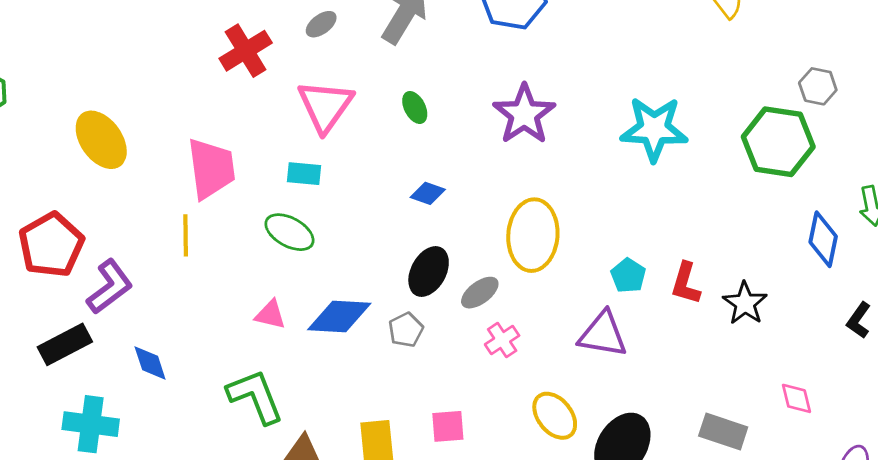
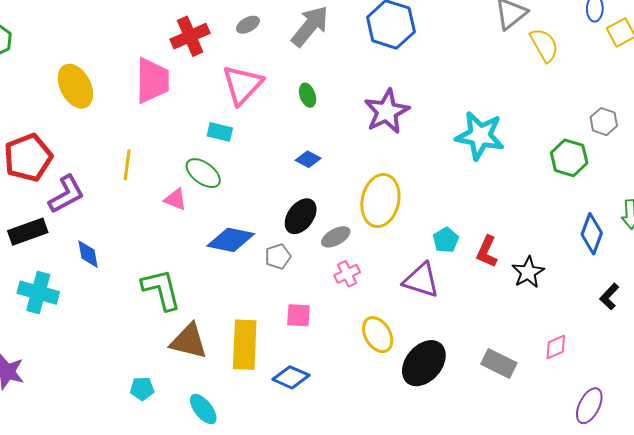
green hexagon: (778, 142) -> (569, 158), size x0.7
pink trapezoid: (211, 168) -> (152, 81), moved
pink triangle: (270, 315) -> (175, 199), moved
pink diamond: (796, 398) -> (556, 347), turned 72
pink square: (448, 426) -> (298, 315), moved

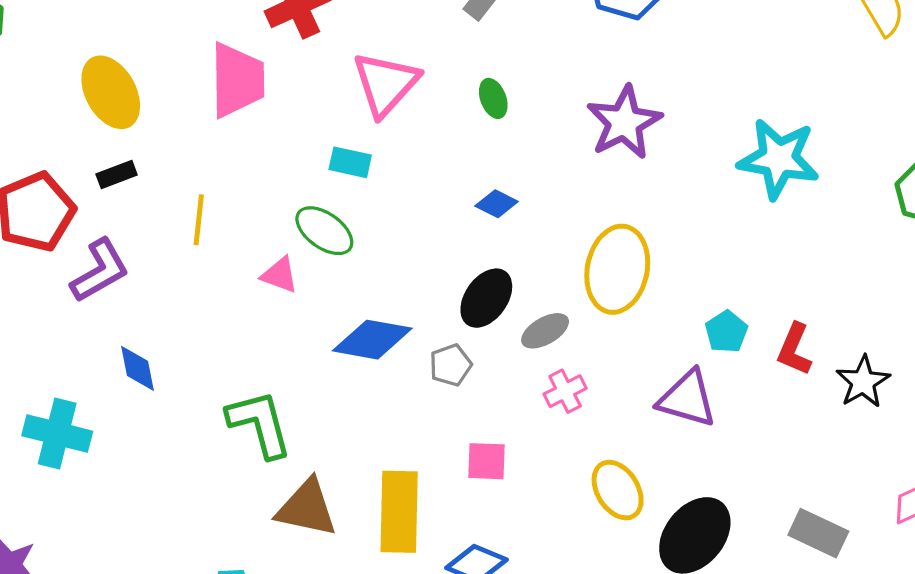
black rectangle: (28, 232) -> (117, 175), moved, size x0.6

